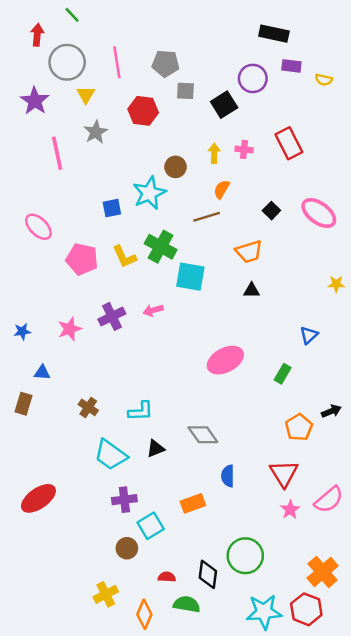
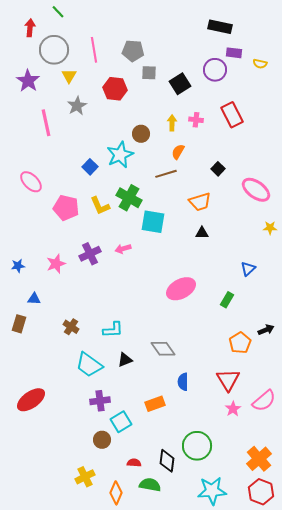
purple circle: (253, 78) -> (215, 70), moved
blue square: (112, 208) -> (90, 167), turned -35
pink ellipse: (319, 213) -> (256, 190), moved
red hexagon: (306, 609) -> (261, 492), moved

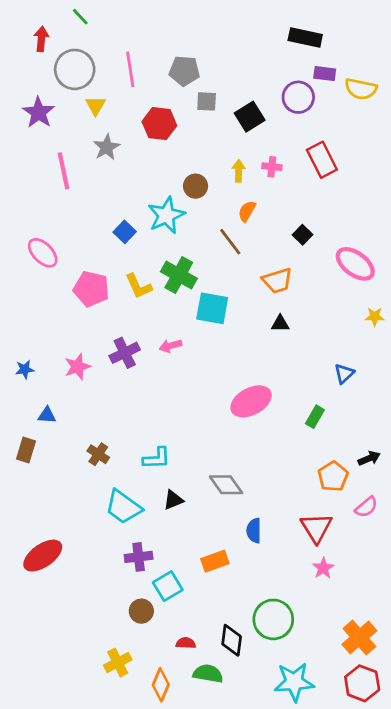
yellow semicircle: (260, 64) -> (361, 89), size x1.6
brown line: (166, 174) -> (230, 242), turned 70
pink semicircle: (264, 401) -> (366, 507), moved, size x0.7

